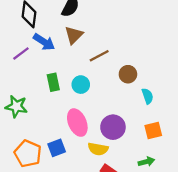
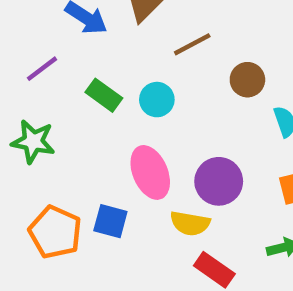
purple line: (21, 53) -> (42, 69), moved
green rectangle: (53, 82) -> (104, 95), turned -42
blue square: (57, 148) -> (110, 221), turned 36

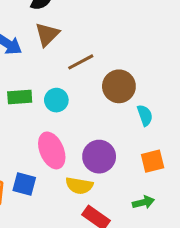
brown circle: (247, 80) -> (119, 86), size x1.4
green rectangle: (104, 95) -> (20, 97), turned -40

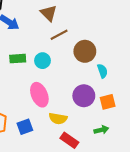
brown triangle: (47, 34) -> (49, 13), moved, turned -30
purple circle: (99, 157) -> (84, 96), moved
blue square: (24, 184) -> (25, 127), moved, turned -35

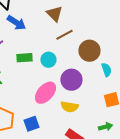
pink ellipse: (39, 95) -> (45, 93), turned 65
purple circle: (84, 96) -> (71, 80), moved
yellow semicircle: (58, 118) -> (69, 107), moved

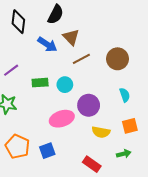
blue arrow: (16, 23) -> (47, 44), moved
brown circle: (89, 51) -> (117, 59), moved
pink ellipse: (45, 93) -> (62, 119), turned 30
yellow semicircle: (69, 107) -> (101, 132), moved

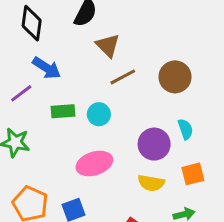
blue arrow: (47, 44) -> (47, 68), moved
purple circle: (89, 105) -> (154, 144), moved

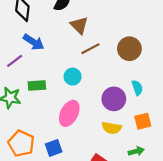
green rectangle: (63, 111) -> (37, 85), moved
pink ellipse: (94, 163) -> (69, 113), turned -45

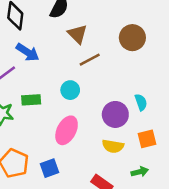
brown circle: (129, 49) -> (132, 38), moved

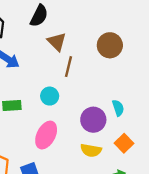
brown line: (90, 60) -> (69, 67), turned -48
orange square: (147, 139) -> (124, 143), turned -30

